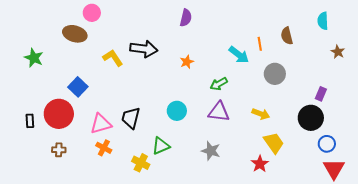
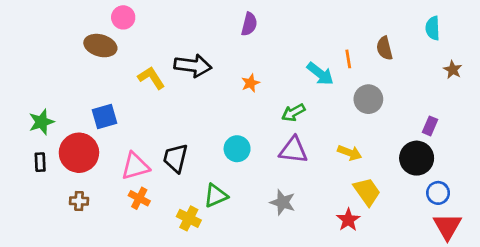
green star: (34, 58) -> (41, 122), moved, turned 30
blue square: (78, 87) -> (104, 117), turned 30

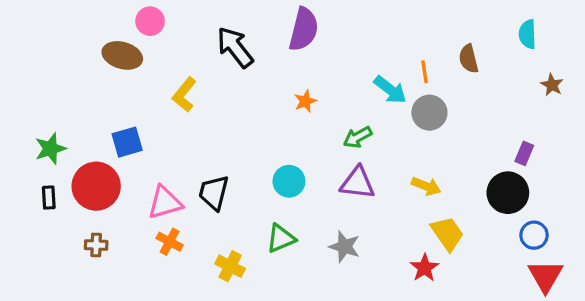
purple semicircle: (249, 24) -> (304, 29), size x1.5
black arrow: (193, 66) -> (235, 47), moved, turned -135
yellow L-shape: (151, 78) -> (184, 95), turned -108
gray circle: (368, 99) -> (429, 113), moved
green triangle: (216, 196) -> (281, 238), moved

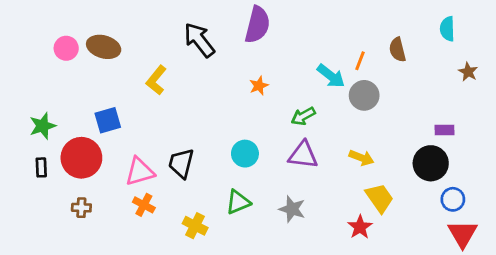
pink circle: (150, 21) -> (66, 48), moved
orange line: (425, 72) -> (360, 61), turned 30
purple rectangle: (524, 153) -> (445, 130), turned 66

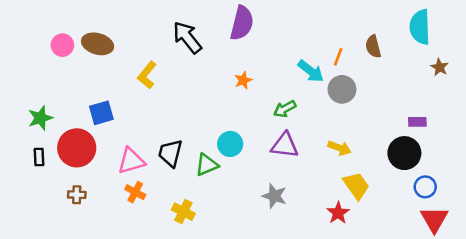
cyan semicircle: (447, 29) -> (420, 27), size x1.5
green triangle: (238, 202) -> (207, 165), moved

